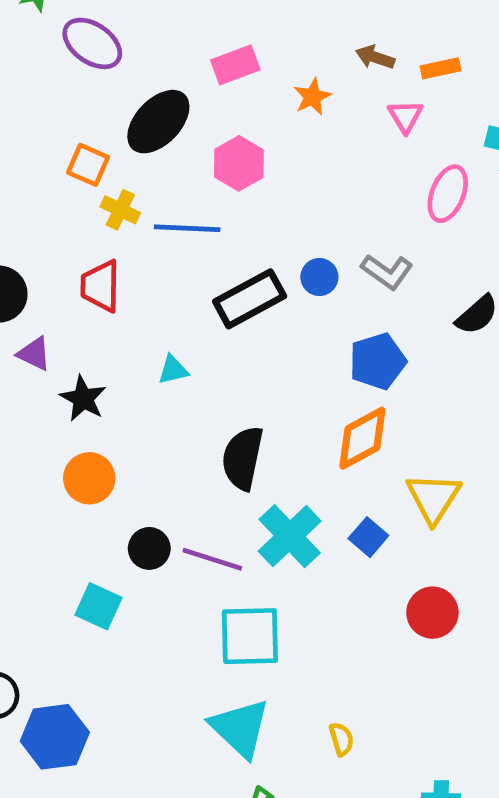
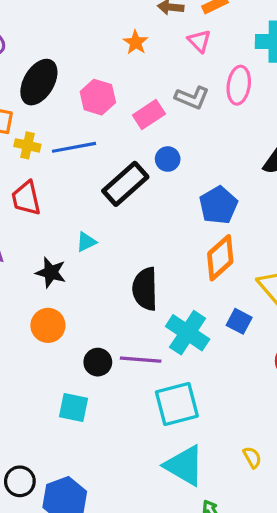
pink rectangle: (235, 65) -> (149, 115), moved
gray L-shape: (387, 272) -> (192, 98), moved
black star: (83, 399) -> (51, 272), moved

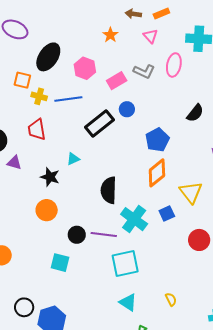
blue square: (239, 321) -> (167, 213), turned 35
cyan triangle: (184, 466) -> (128, 302), size x0.7

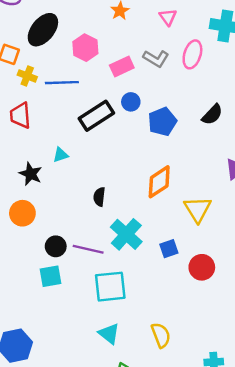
blue pentagon: (157, 140) -> (162, 122), moved
black semicircle: (109, 190) -> (99, 197), size x0.6
blue square: (167, 213) -> (169, 249), moved
cyan square: (60, 263) -> (51, 276), moved, turned -30
yellow semicircle: (171, 299) -> (161, 335), size x1.5

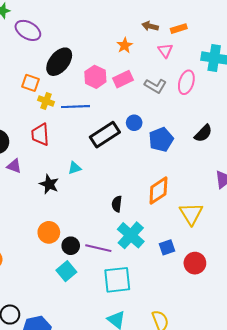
pink rectangle: (122, 66) -> (123, 79), moved
black semicircle: (99, 197) -> (117, 204), moved
orange circle: (22, 213) -> (49, 232), moved
cyan square: (51, 276) -> (66, 271), turned -30

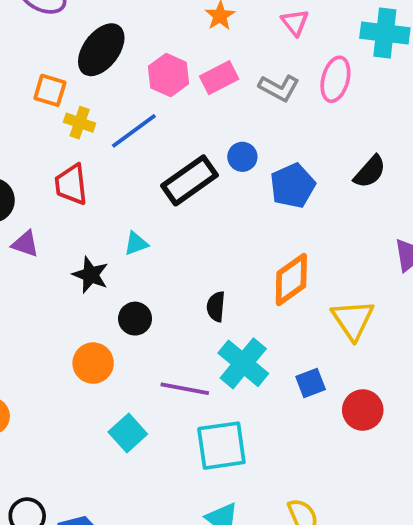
blue line: (75, 107) -> (134, 131), turned -32
black circle: (71, 246) -> (135, 319), moved

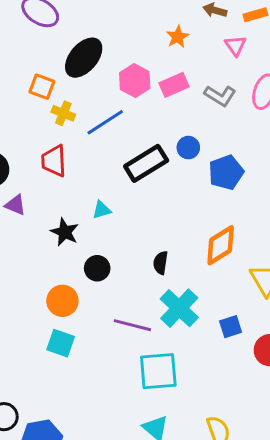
cyan square: (128, 433) -> (61, 343), moved, turned -32

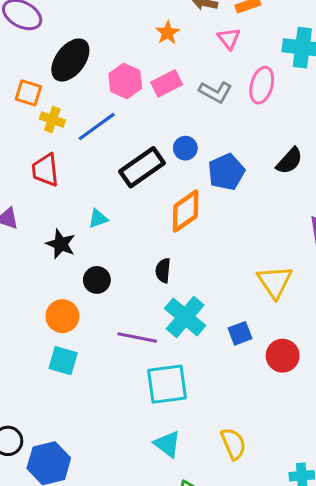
orange diamond: (221, 245) -> (186, 211), moved

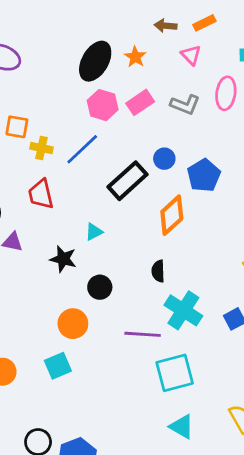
black ellipse: (70, 60) -> (95, 61), moved
cyan square: (63, 361) -> (58, 366), moved, turned -32

